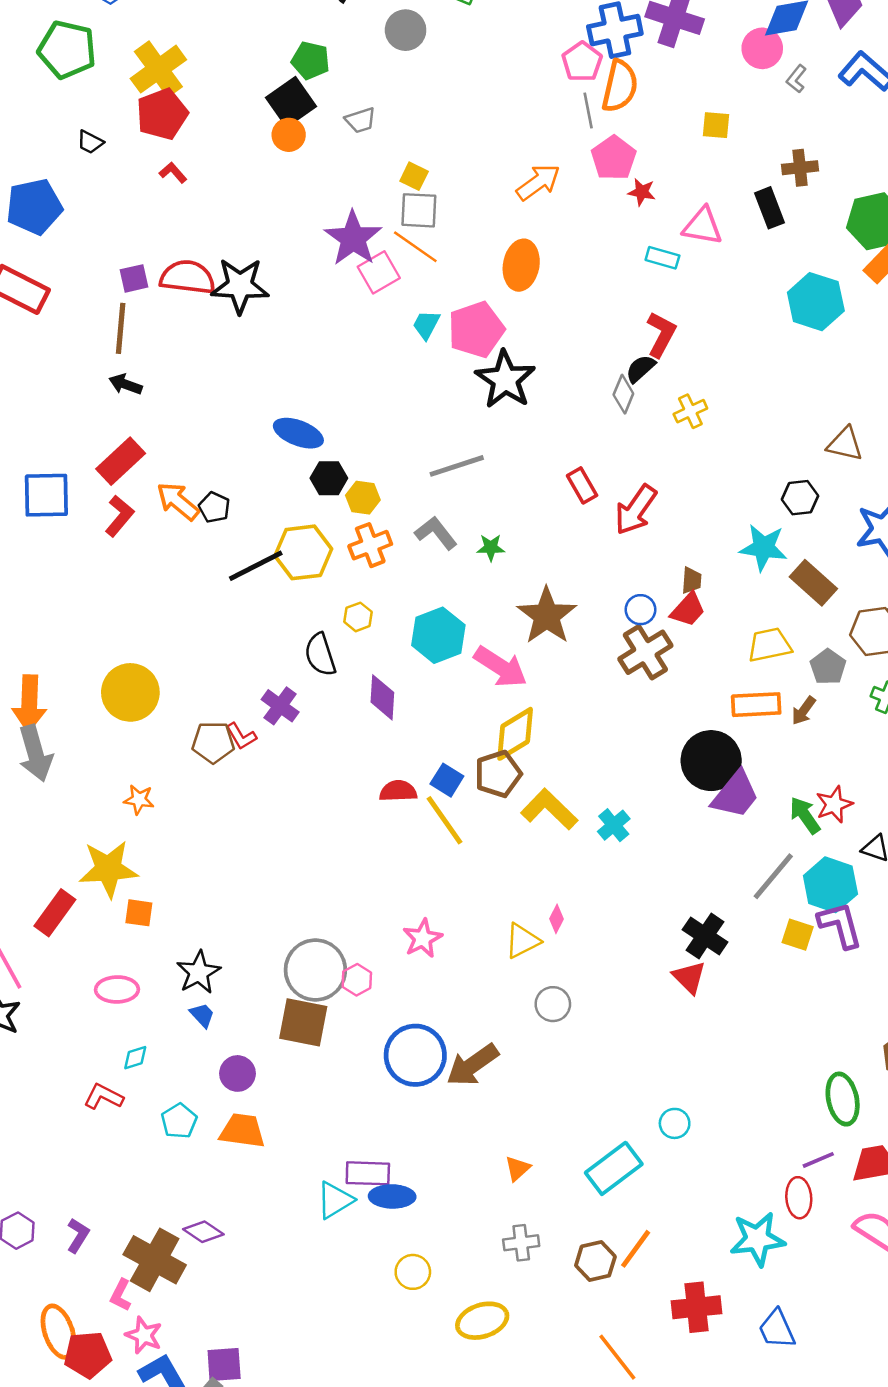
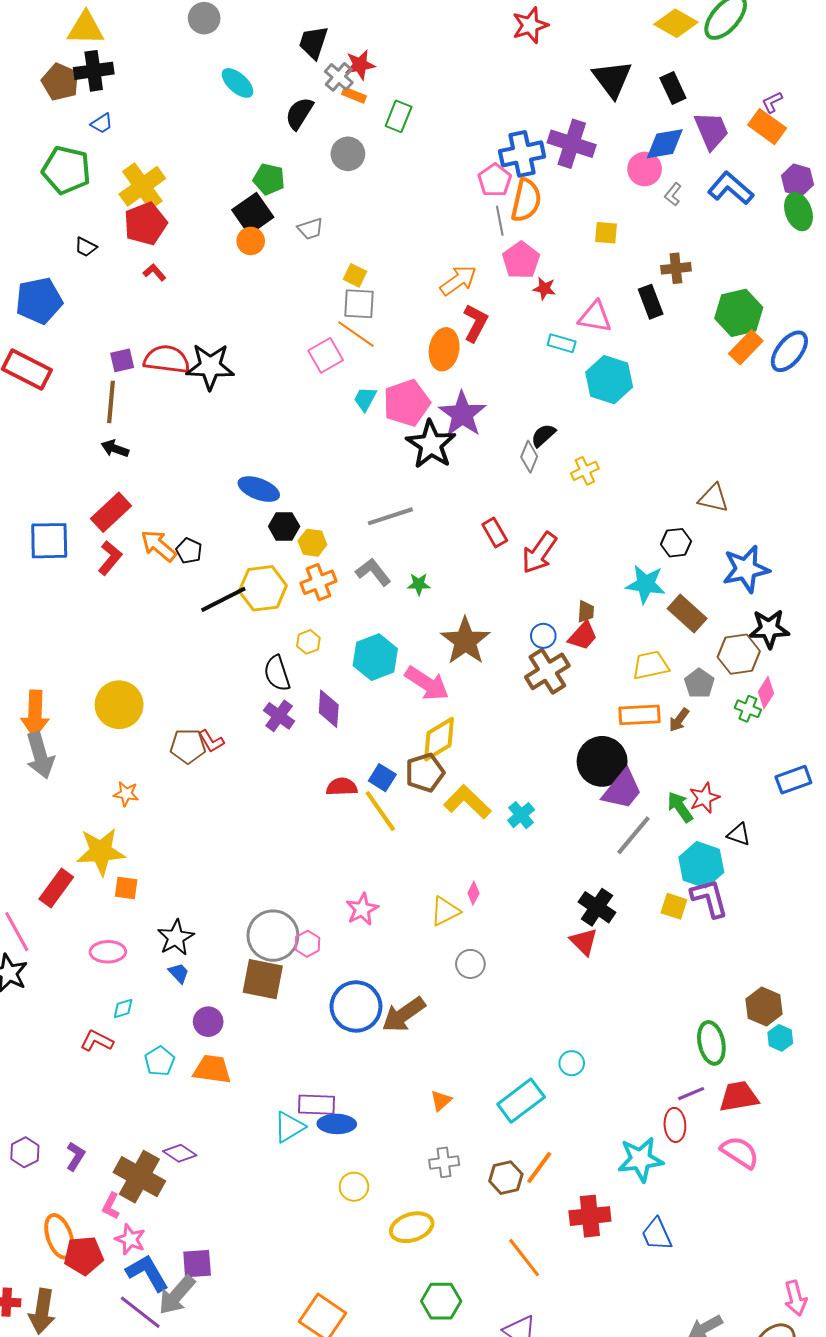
purple star: (353, 238) -> (462, 414), moved
cyan hexagon: (816, 302) -> (609, 380), moved
red L-shape: (661, 334) -> (475, 323), moved
purple cross: (280, 706) -> (279, 716), moved
gray line: (773, 876) -> (633, 835), moved

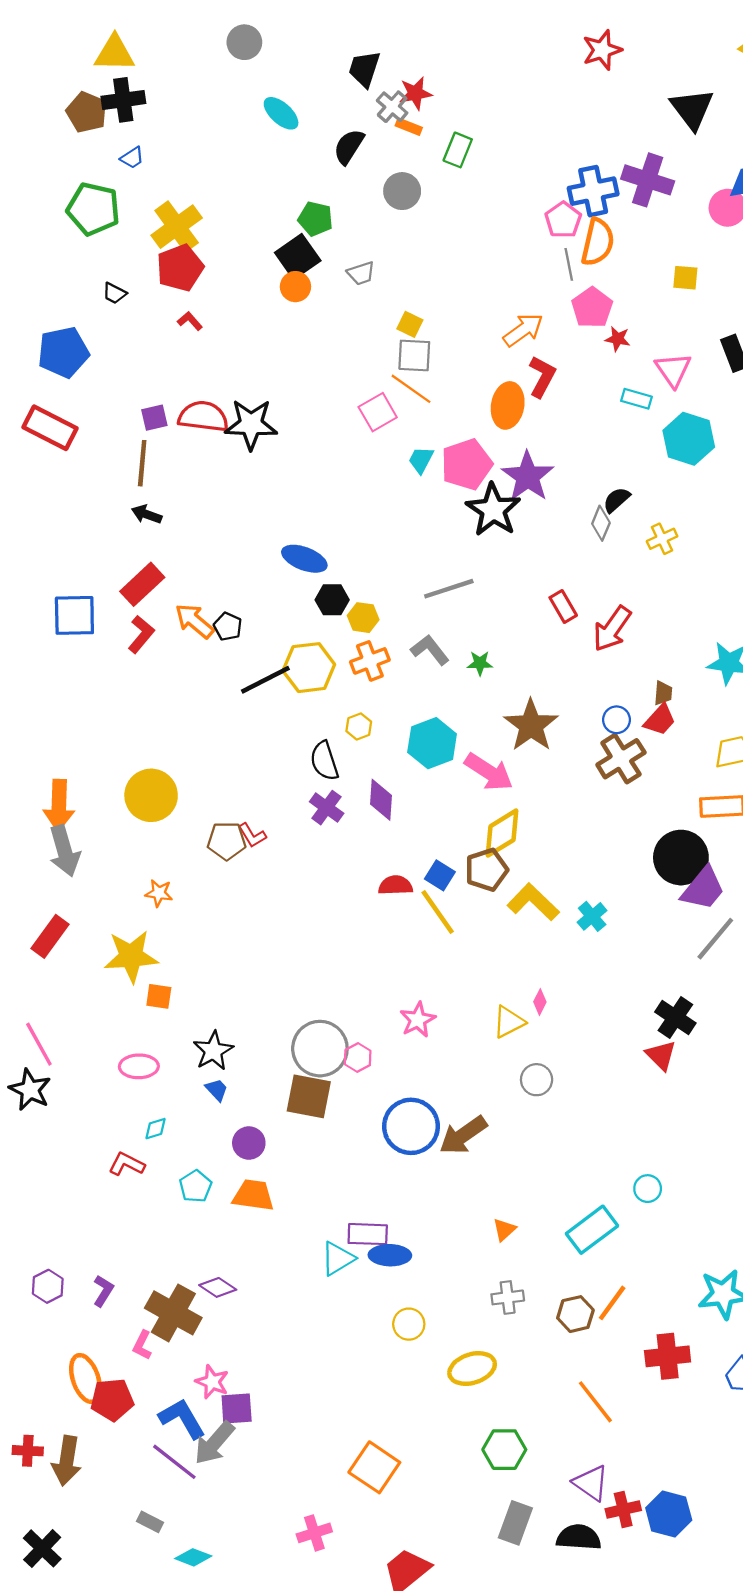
pink triangle: (595, 317) -> (673, 370), turned 45
red rectangle: (56, 888) -> (50, 936), moved
pink star: (130, 1239) -> (212, 1382), moved

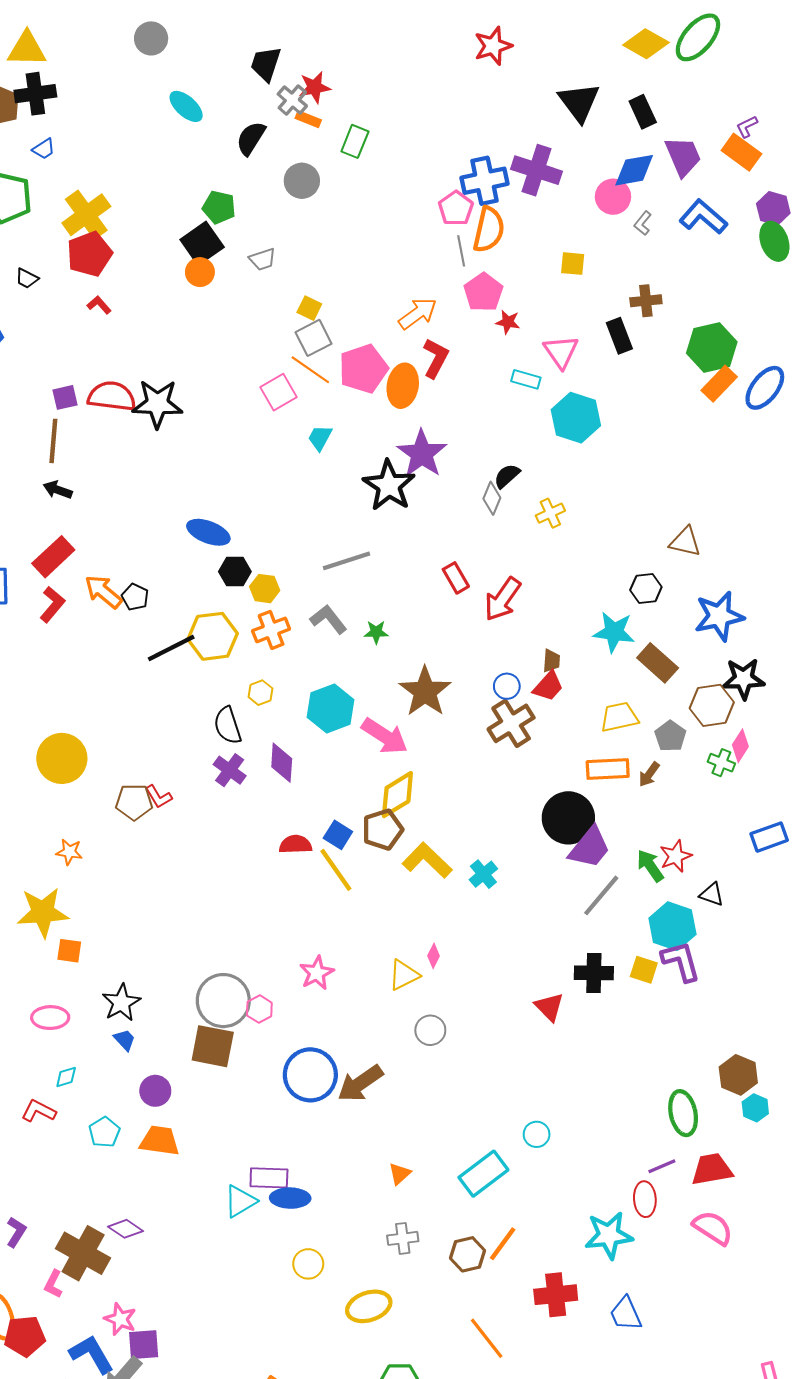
gray square: (414, 355) -> (314, 338), turned -30
pink pentagon: (467, 464) -> (363, 369), moved
black cross: (675, 1017) -> (594, 973), moved, turned -33

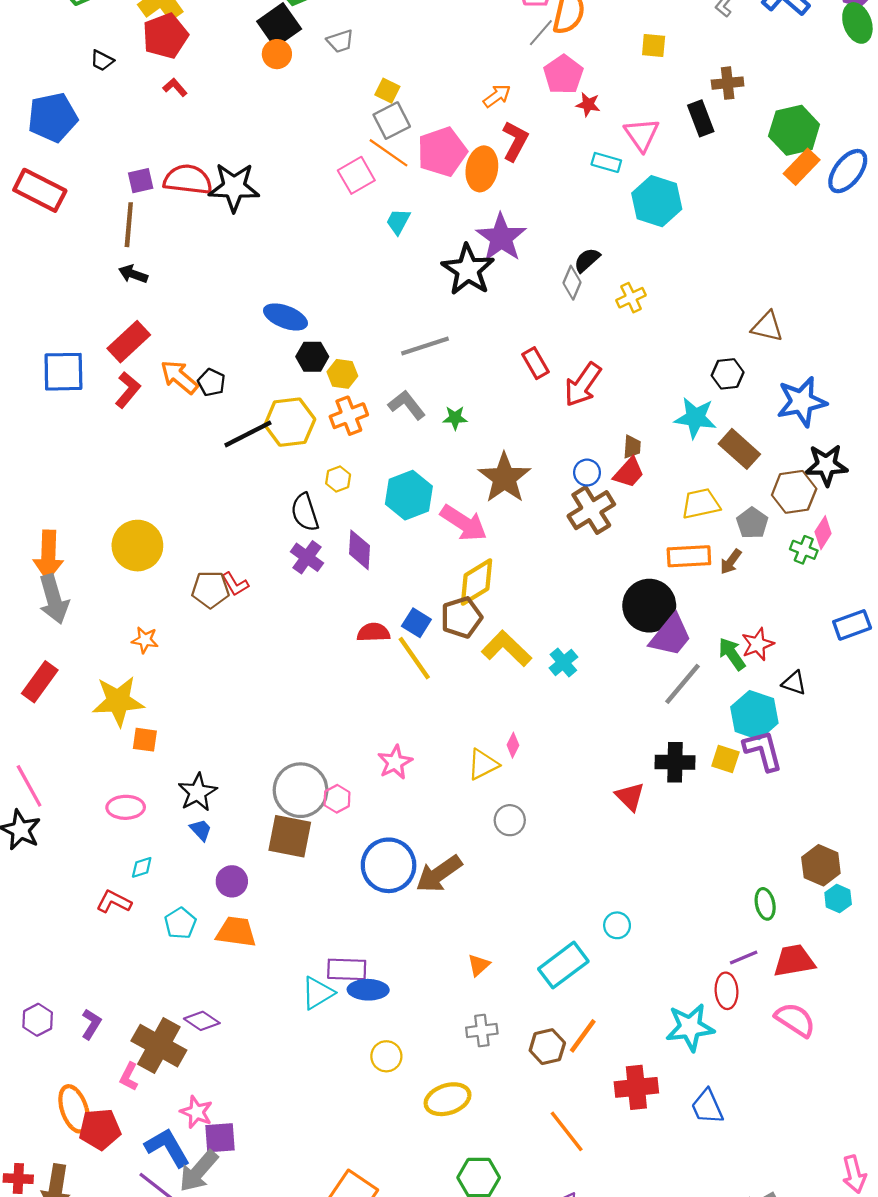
gray line: (461, 251) -> (541, 33), turned 52
orange arrow: (418, 313) -> (497, 96), size x0.7
green ellipse: (683, 1113) -> (765, 904), size x0.7

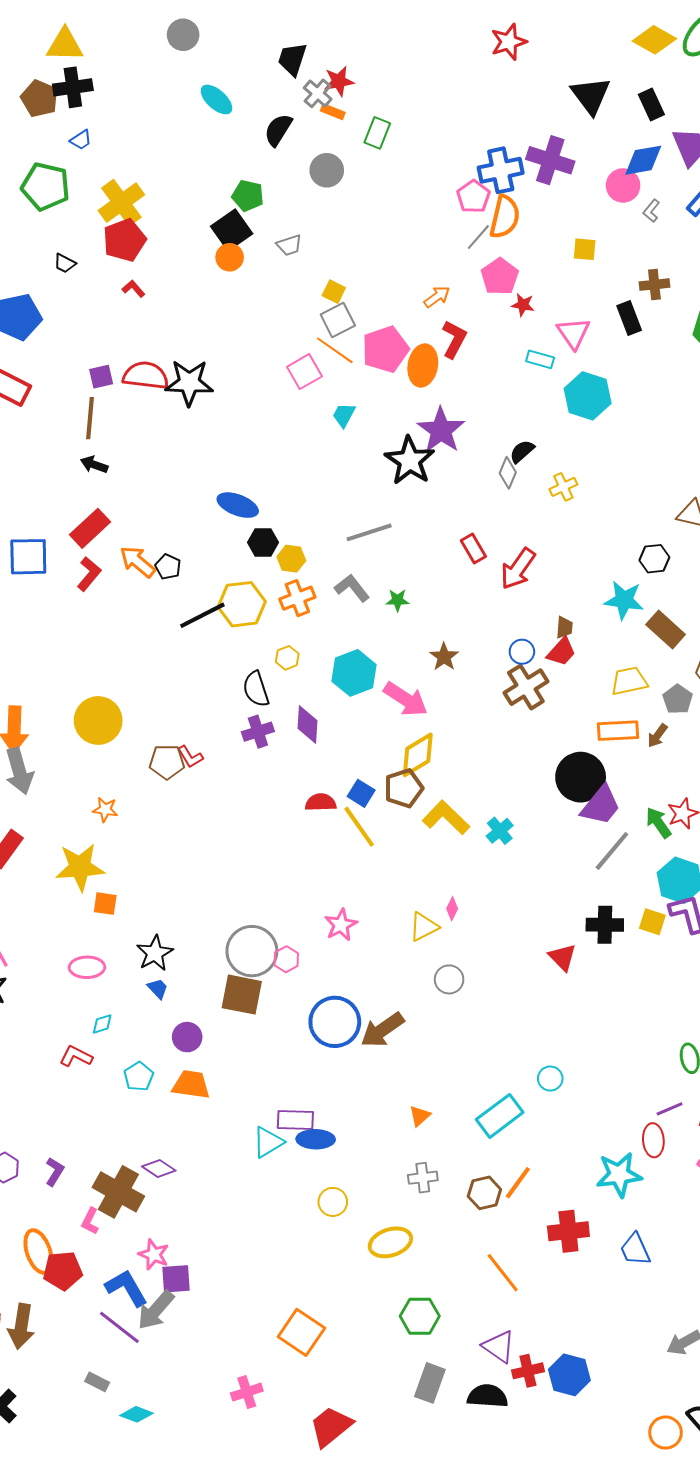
brown star: (504, 478) -> (444, 657), size x0.6
purple cross: (307, 557) -> (258, 732), turned 36

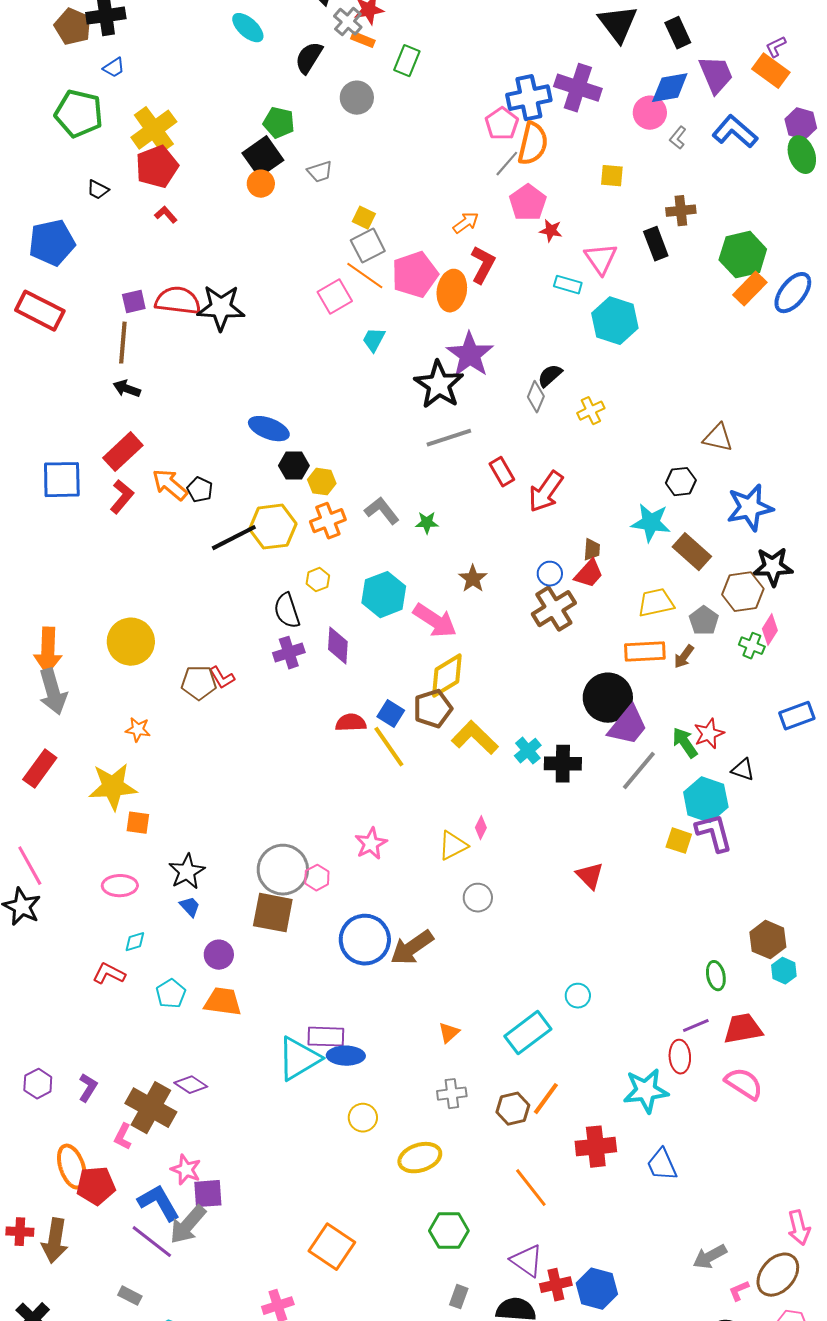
gray line: (369, 532) -> (449, 438), moved
black cross: (605, 925) -> (563, 764), moved
cyan triangle: (268, 1142) -> (299, 1059), size x1.4
gray rectangle: (430, 1383) -> (459, 1297), size x0.6

